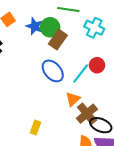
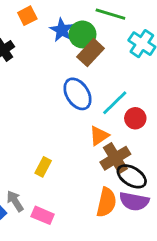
red circle: (97, 65) -> (135, 118), moved

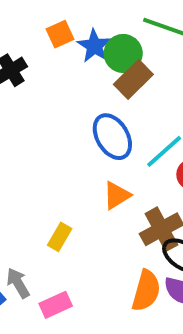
orange square: (27, 16) -> (60, 34), moved
orange triangle: (99, 136) -> (117, 195), moved
pink rectangle: (43, 215) -> (56, 305), turned -50

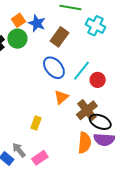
green circle: (123, 53) -> (17, 39), moved

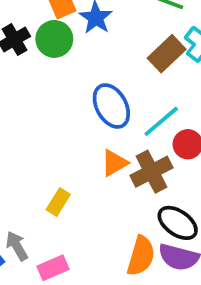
brown rectangle: (60, 37) -> (167, 54), moved
brown cross: (87, 110) -> (152, 172), moved

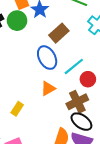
brown rectangle: (167, 54) -> (59, 33), moved
brown cross: (152, 172) -> (77, 102), moved

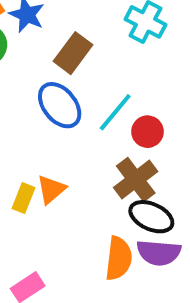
orange triangle: (48, 88) -> (51, 189), moved
yellow rectangle: (17, 109) -> (23, 198), moved

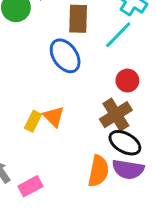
brown rectangle: (73, 53) -> (78, 19), turned -40
cyan line: (115, 112) -> (118, 35), moved
orange triangle: (51, 189) -> (54, 117), turned -40

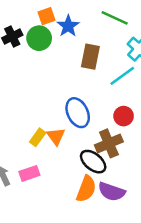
blue ellipse: (65, 56) -> (78, 113), moved
black ellipse: (125, 143) -> (93, 162), moved
pink rectangle: (30, 186) -> (29, 173), moved

